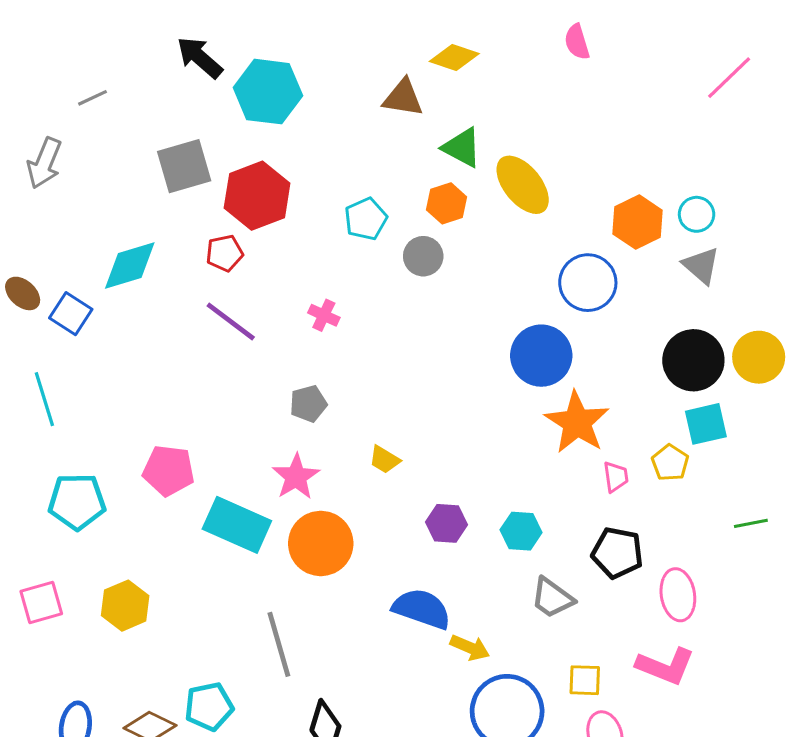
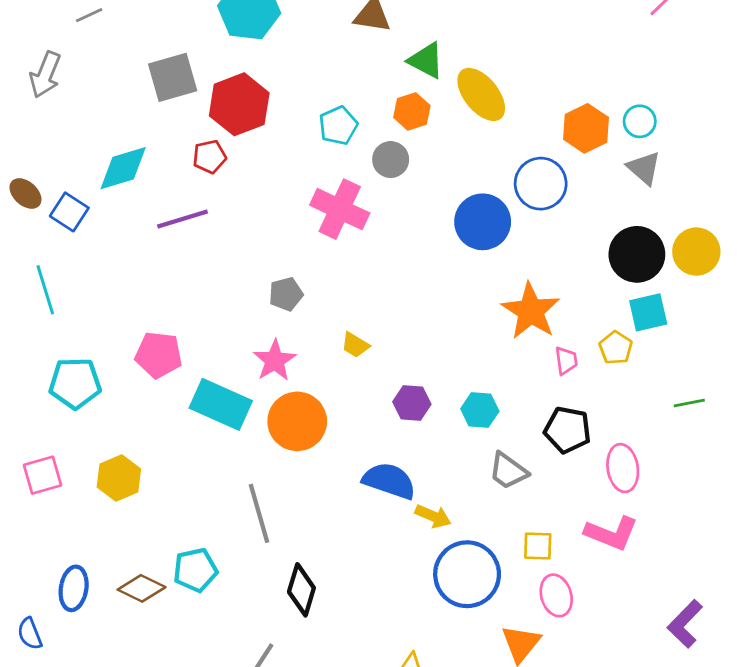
pink cross: (324, 315) -> (340, 209), moved, size x2.0
purple line: (231, 321) -> (183, 219), moved, turned -54
blue circle: (541, 356) -> (483, 222), moved

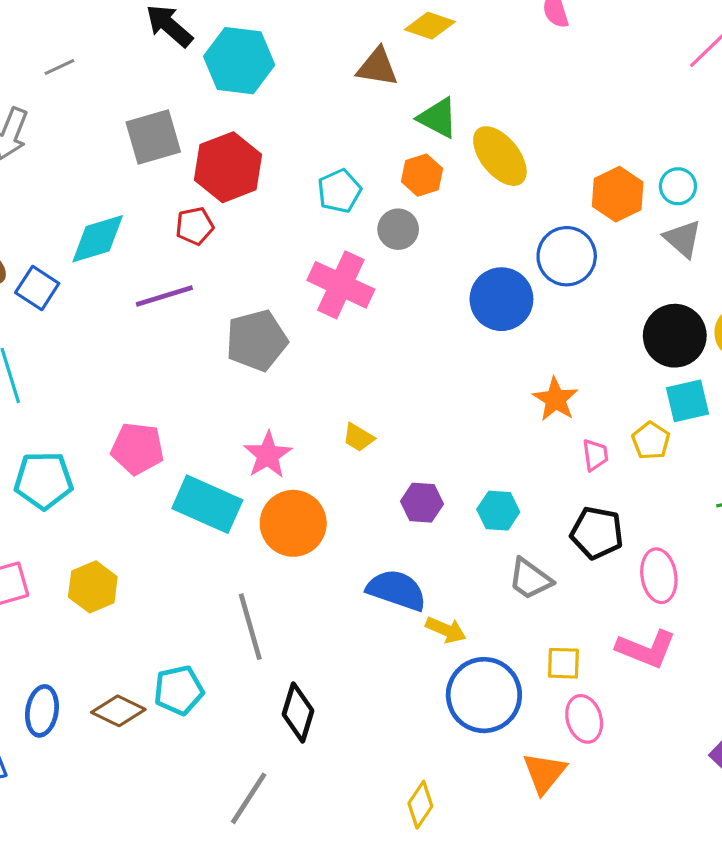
gray pentagon: (286, 294) -> (257, 340), moved, size x1.6
orange star: (531, 311) -> (556, 399), size x0.7

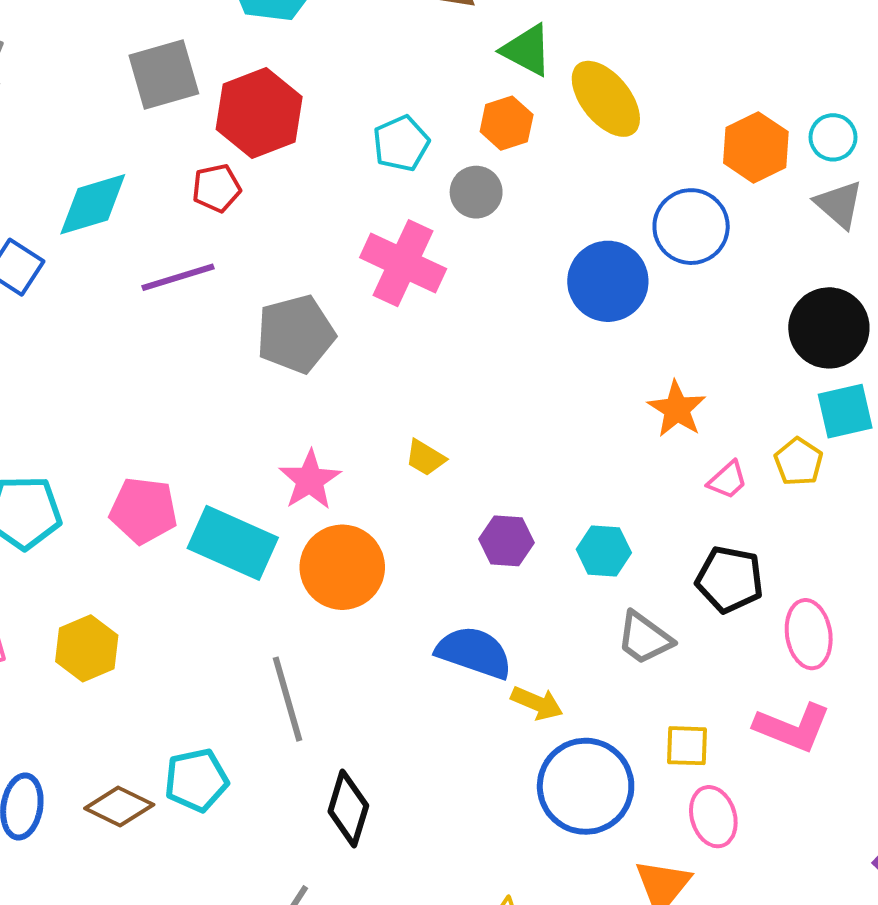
pink pentagon: (137, 449) -> (144, 510), moved
pink trapezoid: (595, 455) -> (728, 480), turned 56

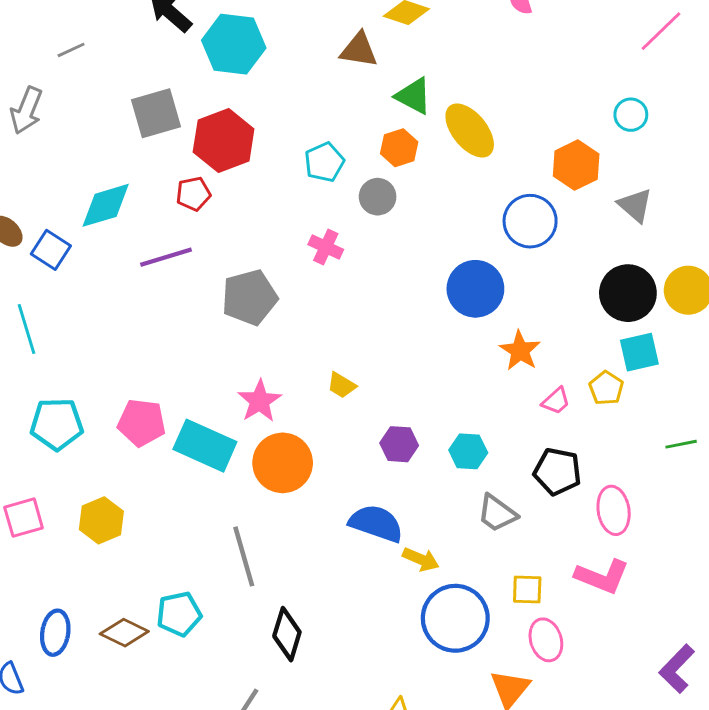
cyan circle: (833, 137) -> (631, 115), moved
pink cross: (403, 263) -> (326, 247), size x0.6
blue circle: (608, 281) -> (475, 289), moved

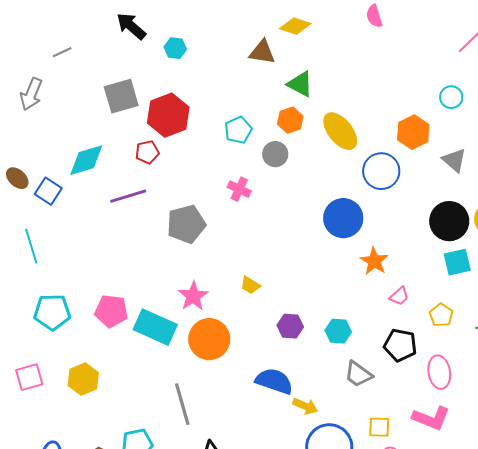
cyan hexagon: (234, 44) -> (175, 48), size x0.5
yellow ellipse: (470, 130) -> (340, 131), moved
yellow pentagon: (606, 388) -> (441, 315), moved

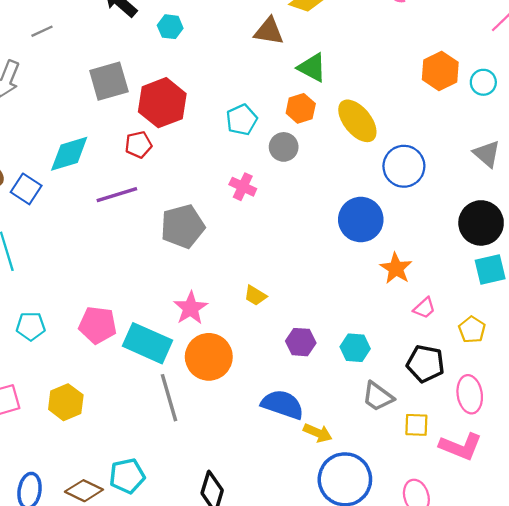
orange hexagon: (413, 132) -> (440, 71), moved
cyan pentagon: (52, 312) -> (31, 326), size x0.7
gray line: (182, 404) -> (169, 398), moved
yellow square: (379, 427) -> (416, 425), moved

